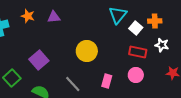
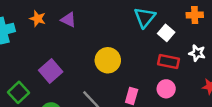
purple triangle: (54, 17) -> (68, 20), turned 32
orange cross: (155, 21) -> (195, 15), moved

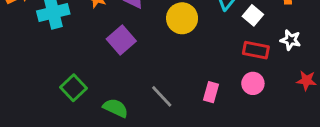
yellow circle: (108, 60) -> (182, 18), moved
purple square: (51, 71) -> (121, 40), moved

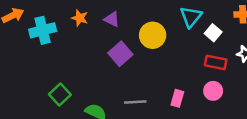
purple square: (121, 40) -> (120, 54), moved
gray line: (162, 96) -> (135, 102), turned -50

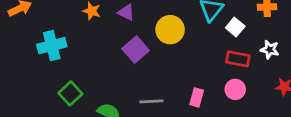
cyan cross: (43, 30) -> (52, 46), moved

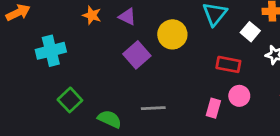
white square: (235, 27) -> (250, 32), moved
red rectangle: (238, 59) -> (228, 64), moved
pink rectangle: (197, 97) -> (213, 108), moved

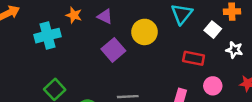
cyan cross: (51, 51) -> (47, 36), moved
pink circle: (239, 96) -> (213, 86), moved

